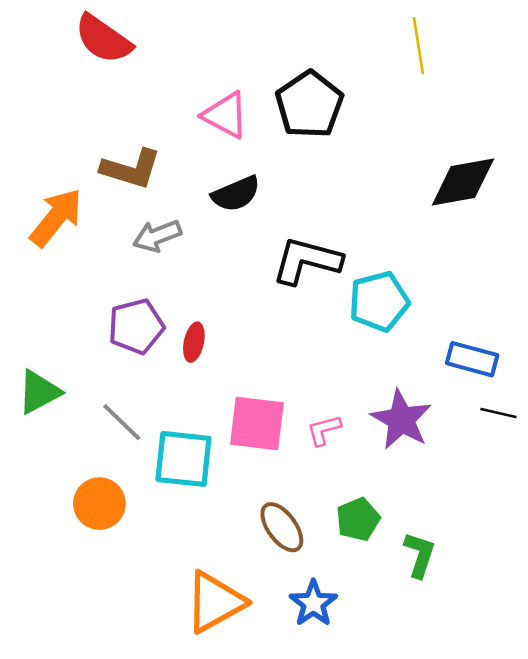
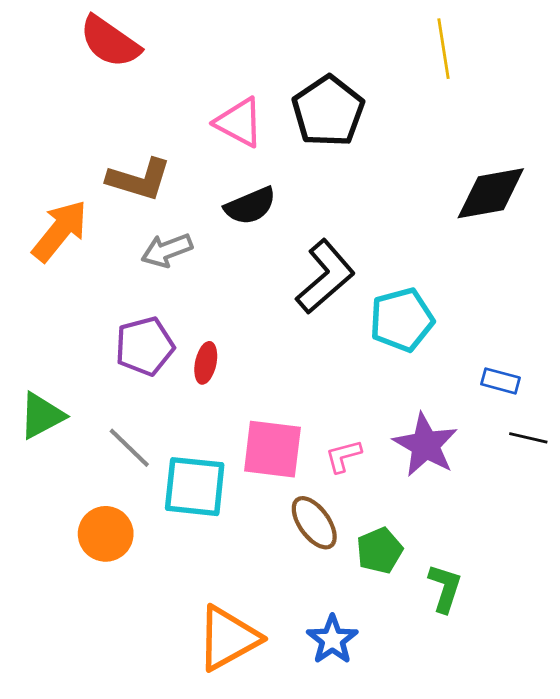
black L-shape: (307, 261) -> (325, 277), turned 124
blue rectangle: (472, 359) -> (501, 381), size x0.7
brown ellipse: (282, 527) -> (314, 523), moved

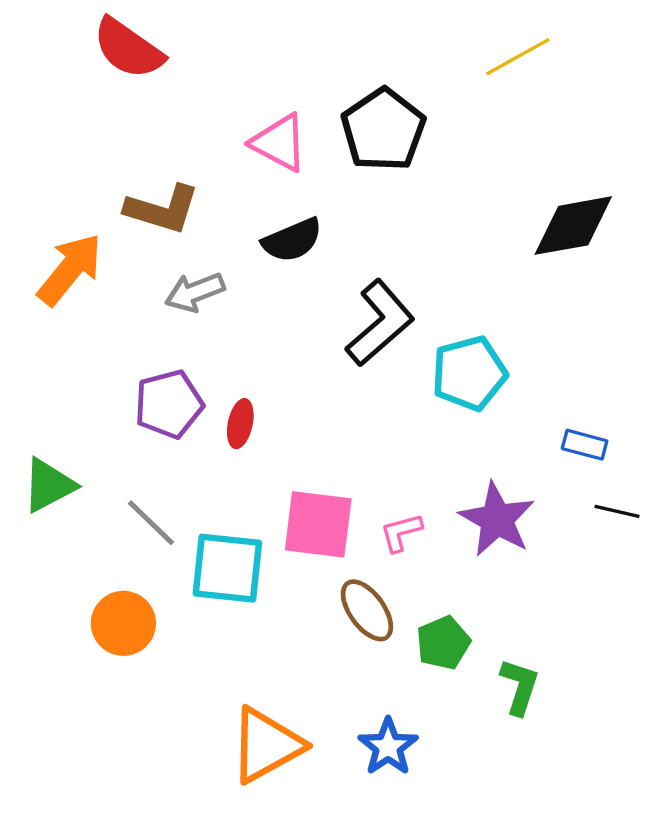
yellow line: (443, 49) -> (518, 57), turned 70

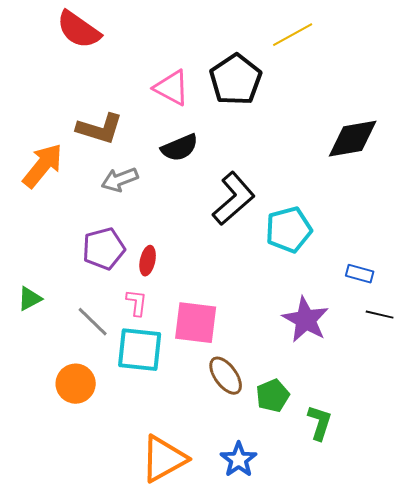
yellow line: (518, 57) -> (293, 35), moved
green triangle: (49, 485) -> (30, 299), size x0.7
pink L-shape: (401, 532) -> (137, 303), moved, turned 112

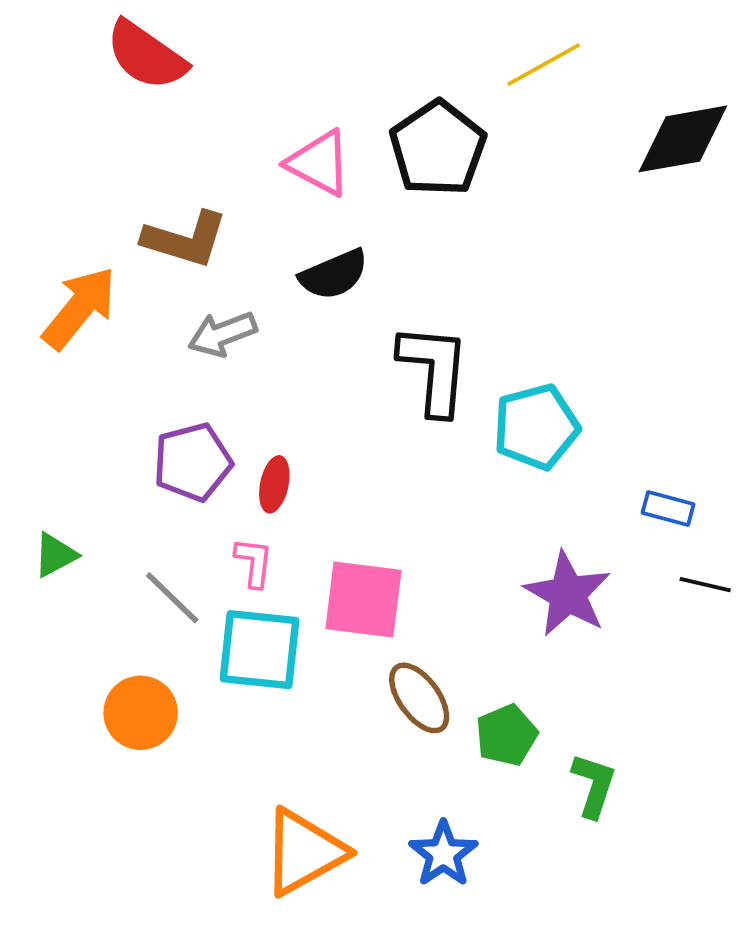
black diamond: (353, 139) -> (683, 139), moved
black L-shape: (234, 199) -> (434, 369), turned -44

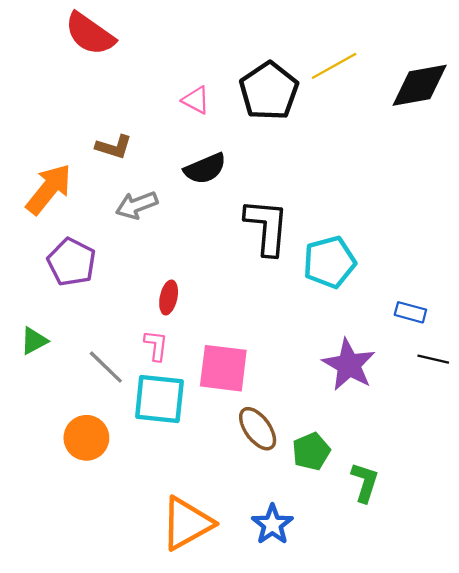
yellow line: (544, 65) -> (334, 66), moved
pink triangle: (319, 163) -> (196, 100), size x0.7
brown L-shape: (185, 239) -> (114, 147), size x0.7
purple pentagon: (193, 462) -> (72, 262), moved, turned -30

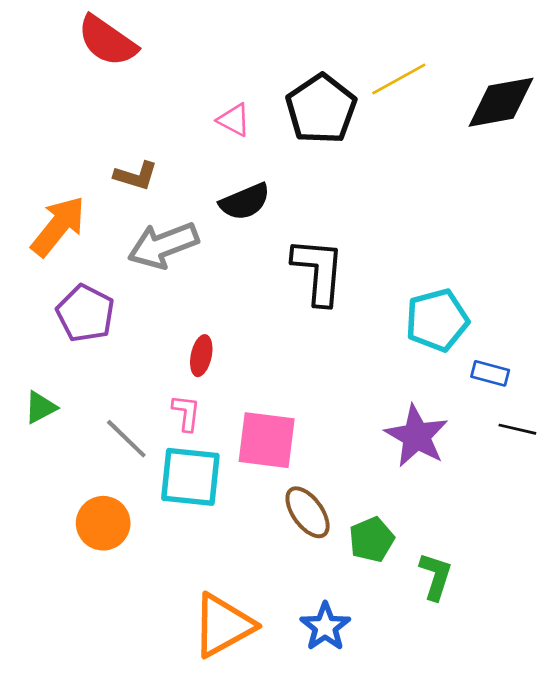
gray arrow: (137, 205) -> (163, 245), size x1.4
cyan pentagon: (329, 262) -> (437, 320), moved

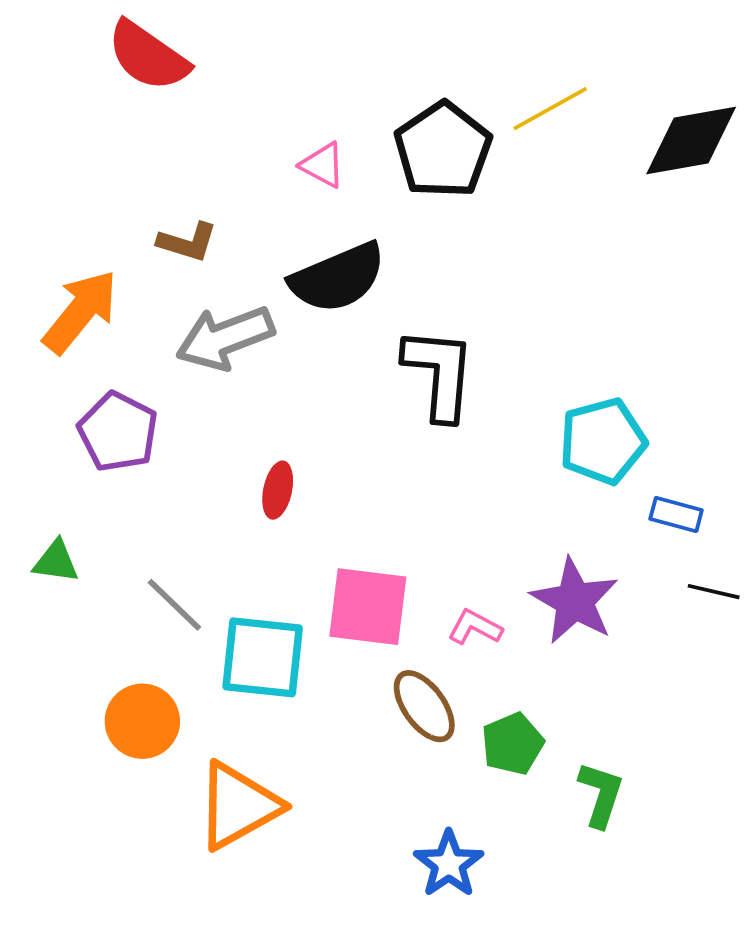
black semicircle: (245, 202) -> (338, 278), size x1.4
green triangle: (40, 407) -> (56, 561), turned 36
pink L-shape: (186, 413) -> (475, 627), moved, turned -69
orange triangle: (223, 625) -> (238, 806), moved

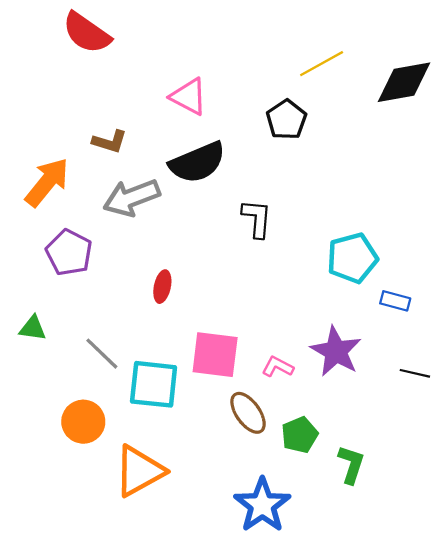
black pentagon: (443, 150) -> (286, 120), moved, size x0.7
pink triangle: (323, 165) -> (189, 97), size x1.4
black L-shape: (439, 374) -> (257, 218), size x0.7
black line: (714, 592) -> (415, 373), moved
blue star: (449, 864) -> (262, 505), size x1.4

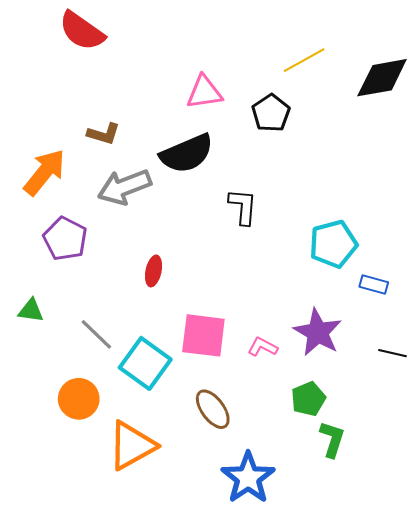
pink triangle: (189, 97) -> (204, 92), moved, turned -36
cyan square: (154, 384) -> (145, 363), turned 30
brown ellipse: (248, 413) -> (213, 409), moved
green pentagon: (300, 435) -> (308, 399), moved

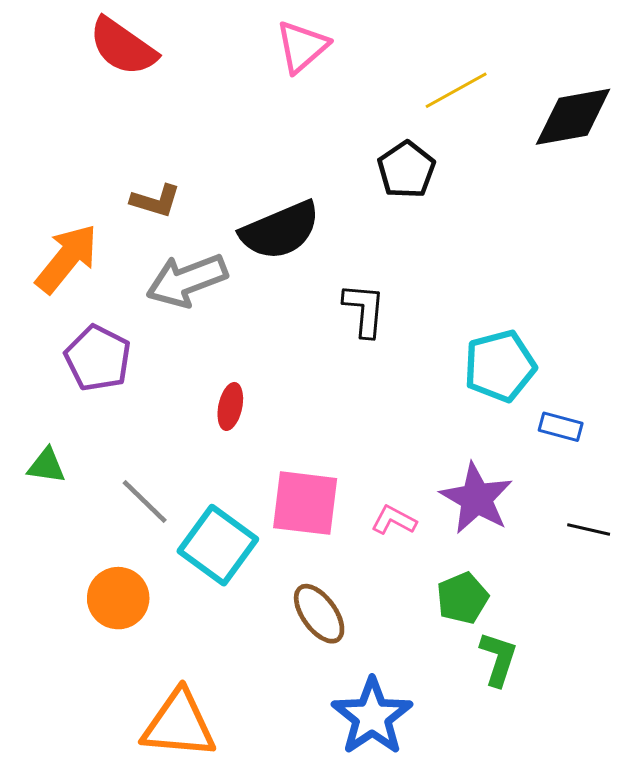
pink triangle: (204, 92) -> (302, 47), moved, turned -33
orange triangle: (132, 446) -> (179, 724), moved, turned 34

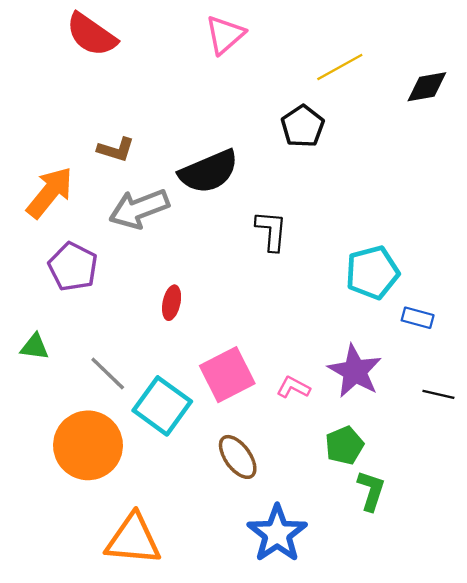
black diamond: (573, 117) -> (427, 87), size x0.7
pink square: (305, 503) -> (227, 375), turned -34
orange circle: (118, 598) -> (88, 445), size x1.5

